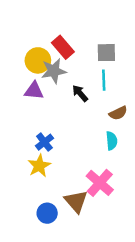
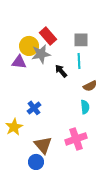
purple triangle: (34, 91) -> (19, 62), moved
yellow star: (39, 166) -> (14, 127), moved
pink cross: (100, 183) -> (76, 139), turned 30
brown triangle: (76, 201) -> (43, 145), moved

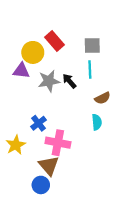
gray star: (41, 54) -> (49, 81), moved
pink cross: (76, 139) -> (58, 143), moved, turned 30

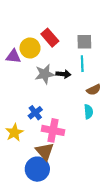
purple triangle: (21, 71) -> (13, 56), moved
black arrow: (69, 81) -> (63, 74), turned 136
blue circle: (41, 185) -> (37, 169), size x1.5

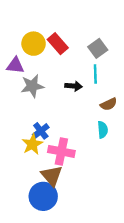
gray square: (84, 42) -> (98, 48), turned -35
yellow circle: (30, 48) -> (34, 44), moved
gray star: (45, 74) -> (32, 86), moved
yellow star: (14, 133) -> (32, 144), moved

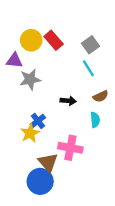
cyan line: (95, 74) -> (88, 68), turned -30
black arrow: (74, 86) -> (68, 101), moved
pink cross: (61, 151) -> (70, 148), moved

